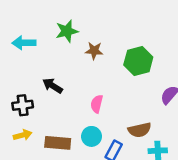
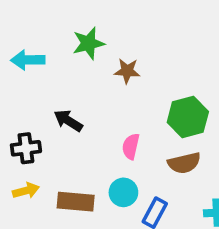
green hexagon: (138, 61) -> (188, 117), moved
brown semicircle: (140, 130) -> (184, 163), moved

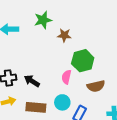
green hexagon: (188, 117) -> (83, 61), moved
black arrow: (68, 121) -> (32, 81), moved

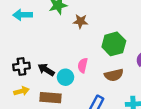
green hexagon: (83, 61) -> (114, 44), moved
cyan circle: (62, 102) -> (66, 77), moved

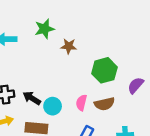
pink semicircle: (83, 65) -> (81, 103), moved

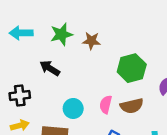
green star: (44, 29) -> (61, 34), moved
black arrow: (32, 98) -> (50, 68), moved

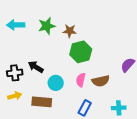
black arrow: (50, 68) -> (36, 67), moved
green hexagon: (132, 68) -> (81, 52), moved

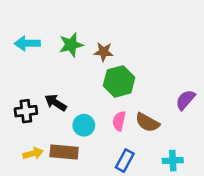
brown semicircle: (101, 81) -> (147, 122), turned 42
yellow arrow: (15, 96) -> (33, 153), moved

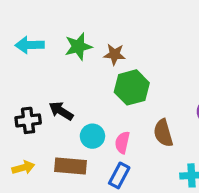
pink semicircle: (119, 121) -> (122, 142), moved
brown semicircle: (147, 122) -> (163, 133), turned 45
yellow arrow: (33, 153) -> (23, 168), moved
blue rectangle: (125, 161) -> (119, 175), moved

